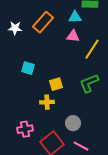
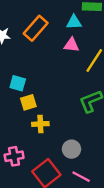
yellow square: (56, 84) -> (28, 102), moved

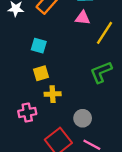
cyan square: (18, 83) -> (39, 46), moved
pink cross: (14, 156) -> (27, 112), moved

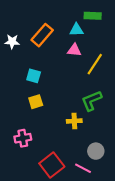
yellow cross: (53, 94) -> (74, 121), moved
gray circle: (83, 118) -> (96, 151), moved

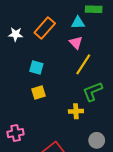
pink triangle: (74, 50) -> (76, 43), turned 40
yellow line: (95, 64) -> (83, 64), moved
pink cross: (23, 138) -> (16, 133), moved

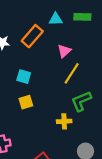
cyan triangle: (78, 23) -> (56, 19), moved
pink triangle: (76, 43) -> (64, 51), turned 32

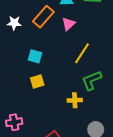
pink triangle: (64, 51) -> (69, 24), moved

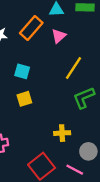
yellow cross: (75, 100) -> (62, 133), moved

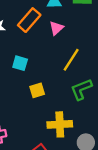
yellow square: (24, 99) -> (37, 90), moved
yellow cross: (62, 133) -> (60, 124), size x1.5

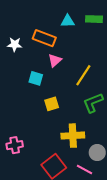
orange rectangle: (29, 20) -> (44, 38), turned 70
pink triangle: (56, 28) -> (55, 60), moved

